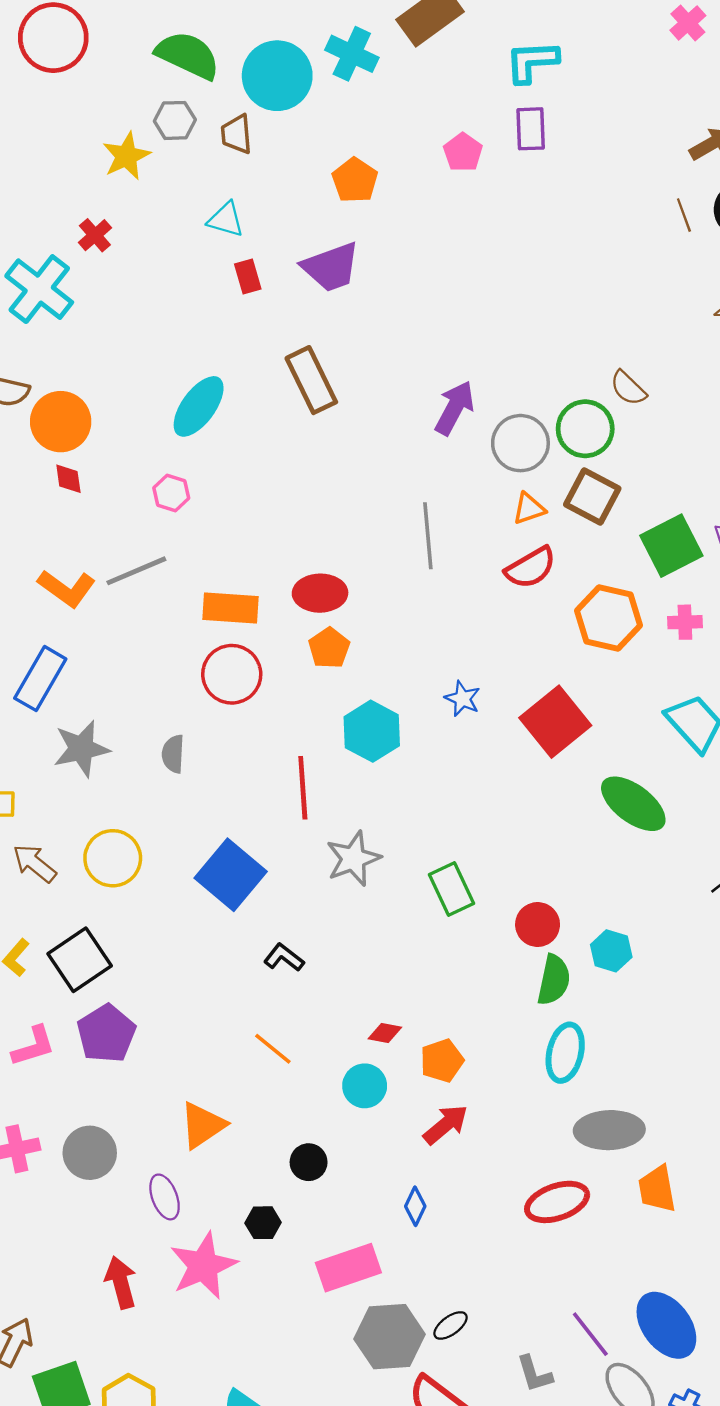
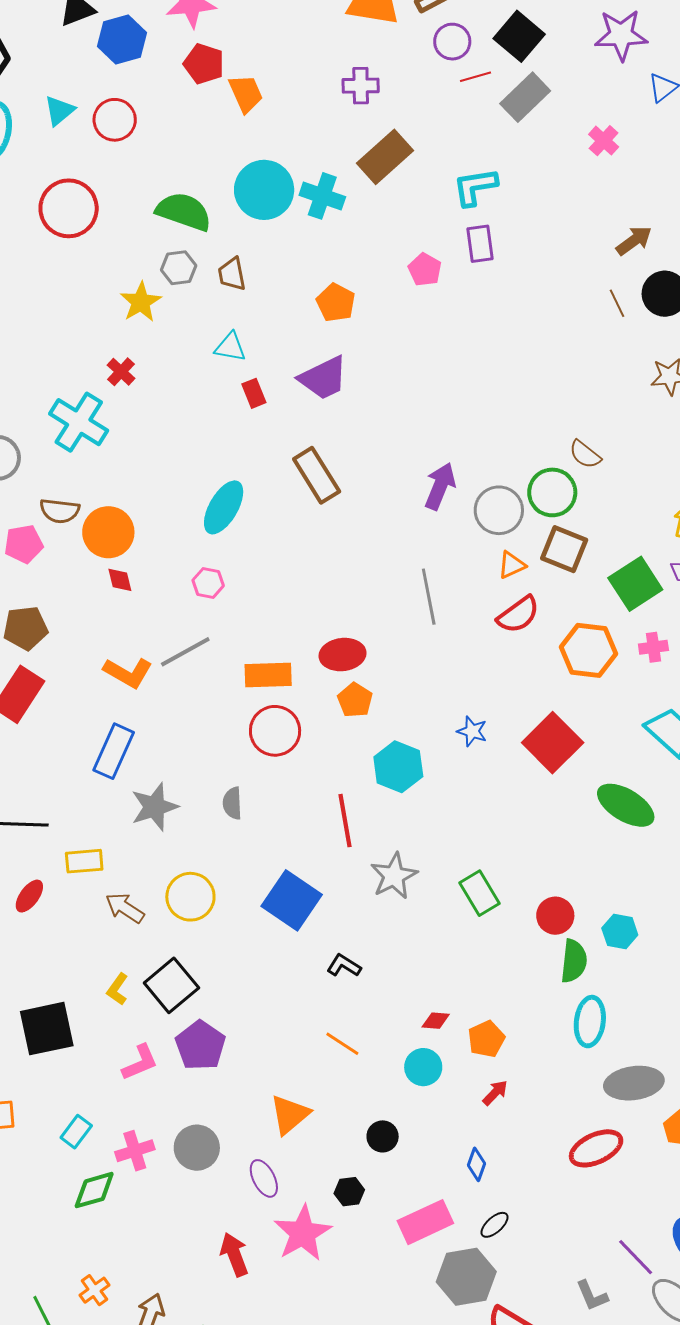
cyan circle: (277, 76) -> (264, 190), moved
red arrow: (446, 1125) -> (495, 1093), size x0.7
black ellipse: (451, 1325) -> (495, 1225), moved

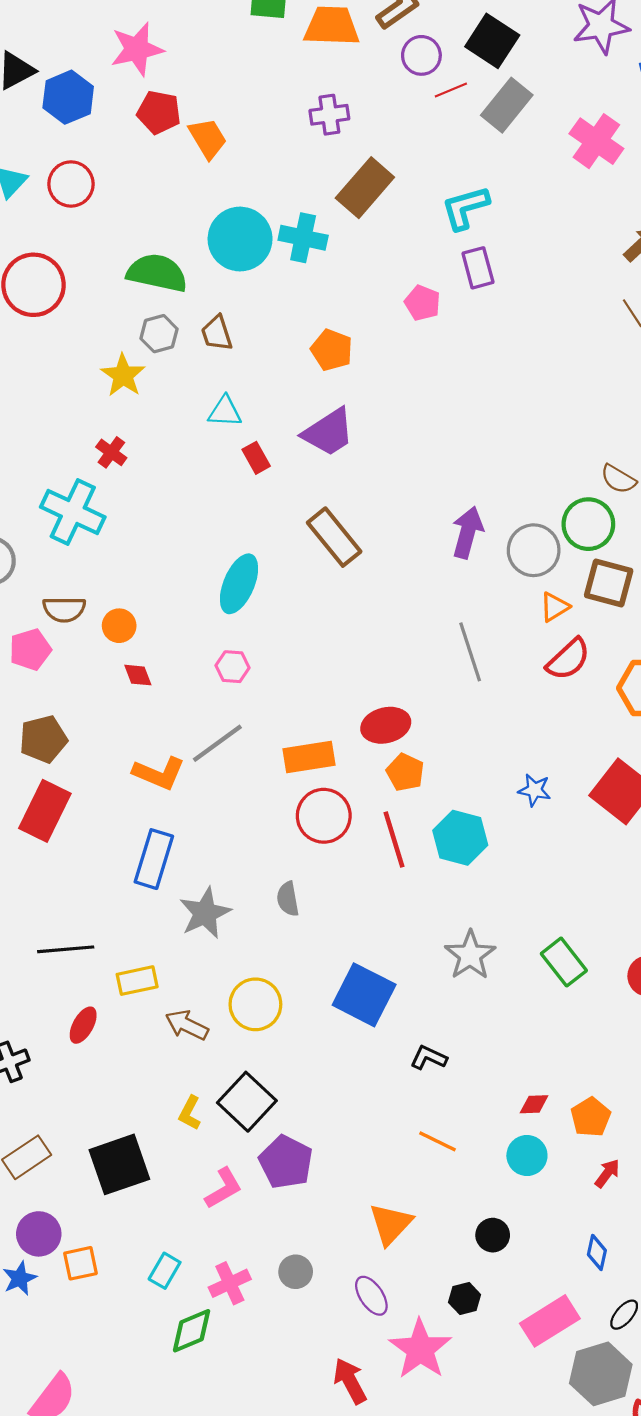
pink cross: (604, 141) -> (596, 141), size x1.6
orange circle: (108, 532) -> (119, 626), size x0.6
red line: (345, 821) -> (394, 840), moved
gray circle: (197, 1148) -> (296, 1272), size x0.7

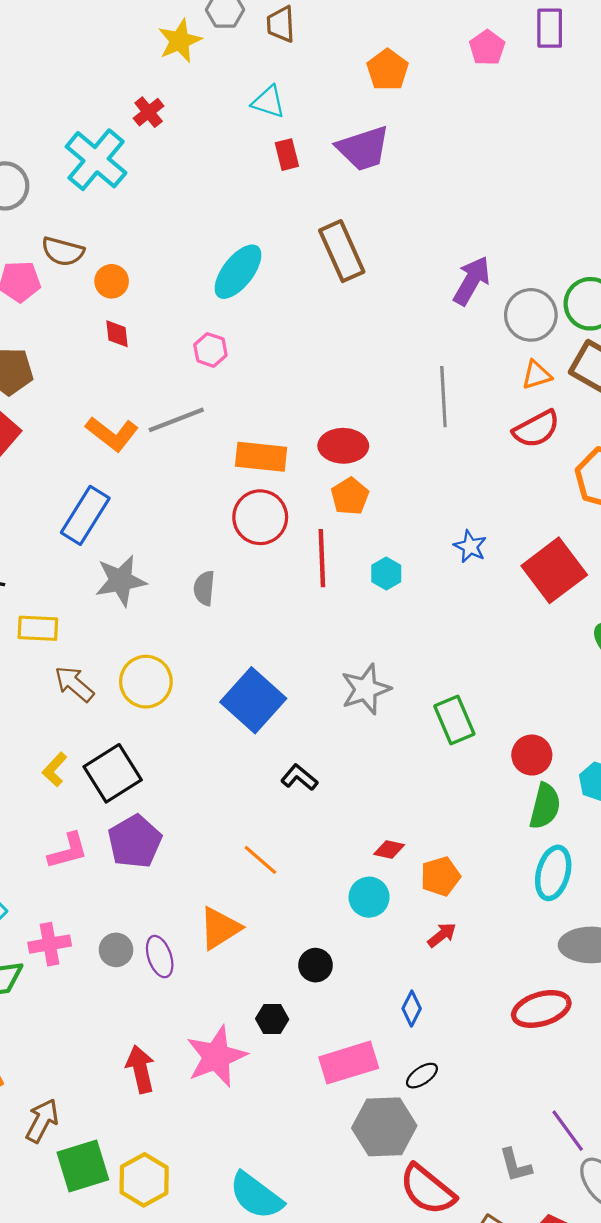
cyan hexagon: (460, 838) -> (386, 573), size x0.6
orange line: (437, 1141) -> (260, 860), moved
purple ellipse: (371, 1296) -> (160, 957), moved

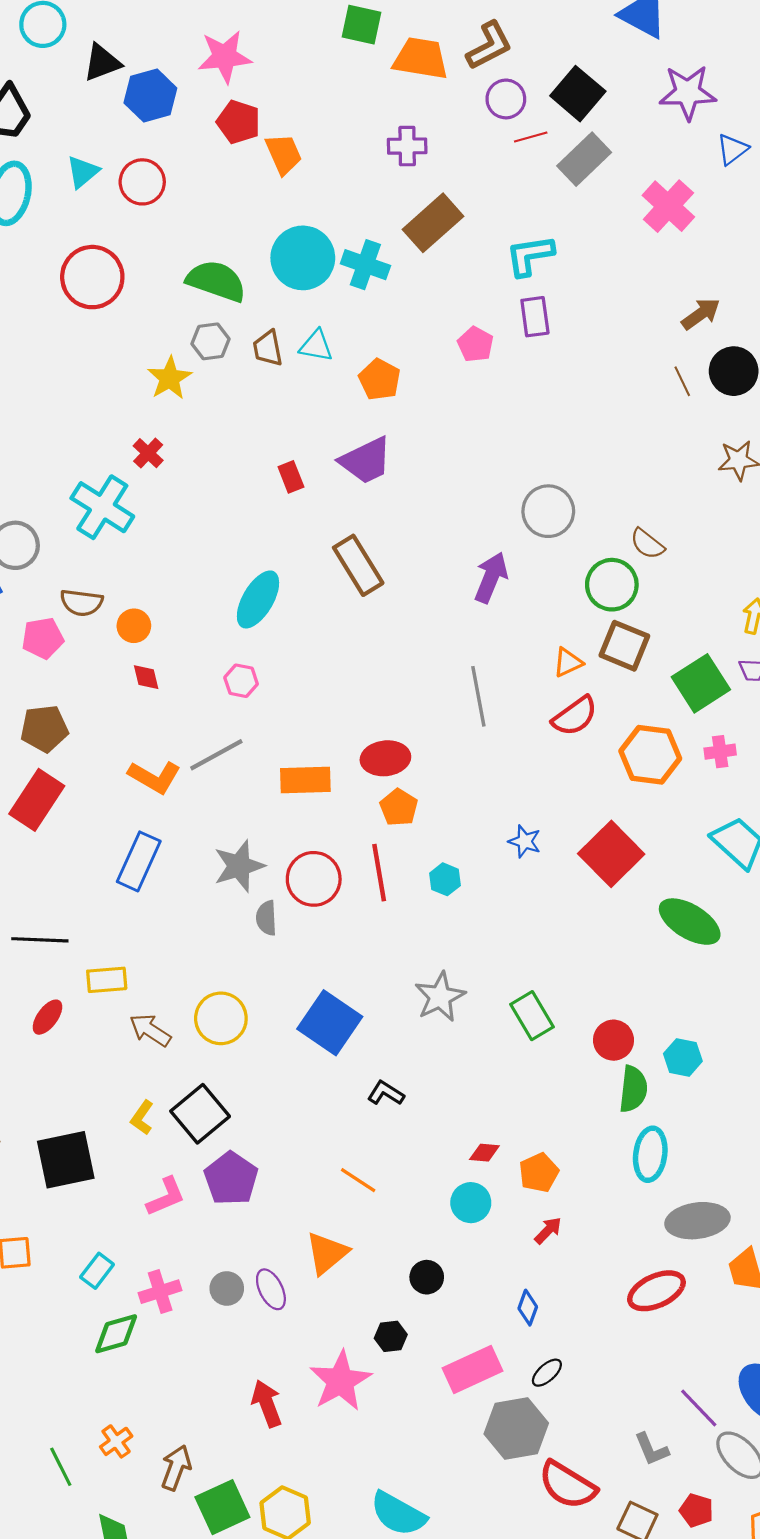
cyan triangle: (269, 102) -> (316, 346), moved
gray circle: (531, 315) -> (548, 511), moved
red circle: (260, 517) -> (314, 879), moved
gray star: (121, 581) -> (239, 866), moved

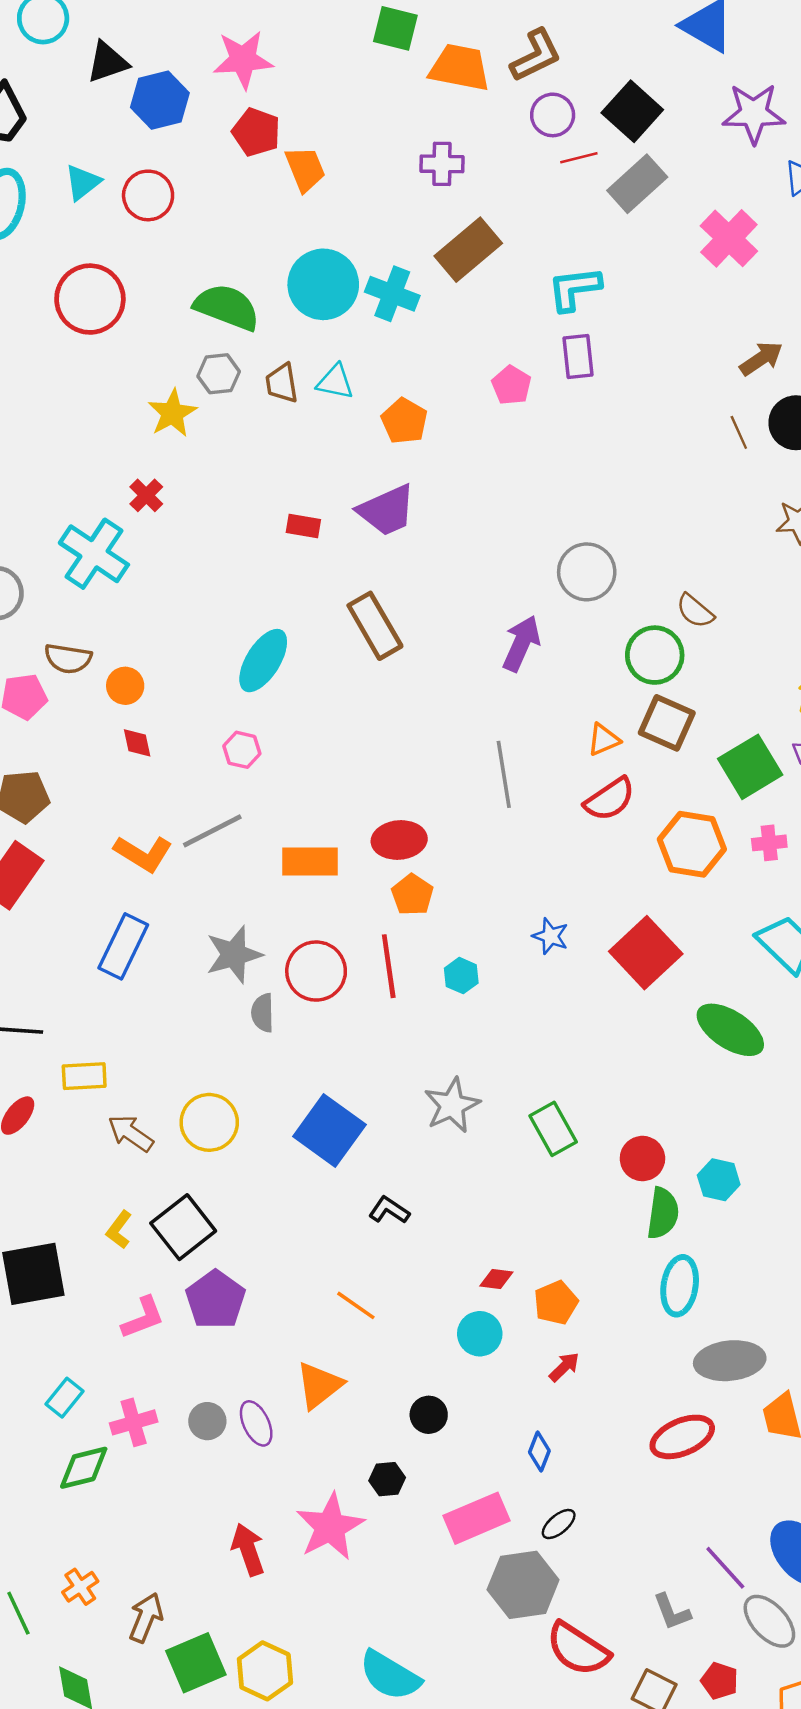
red rectangle: (291, 477) -> (303, 526), turned -60

